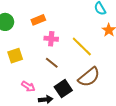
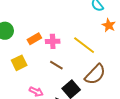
orange rectangle: (38, 20) -> (34, 39), moved

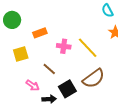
pink cross: (53, 41) -> (64, 46), moved
brown line: (56, 65) -> (49, 69), moved

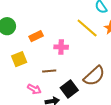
yellow line: (88, 48) -> (87, 28), moved
brown line: (49, 69) -> (49, 71), turned -40

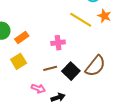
orange rectangle: (36, 36) -> (22, 38), moved
black square: (69, 89) -> (71, 71), moved

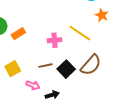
yellow line: (81, 20) -> (80, 33), moved
yellow square: (19, 61) -> (13, 69), moved

